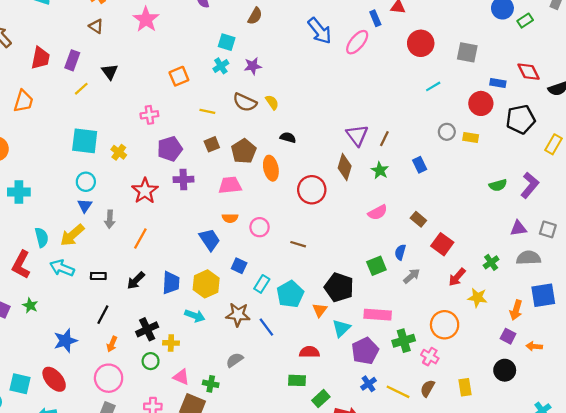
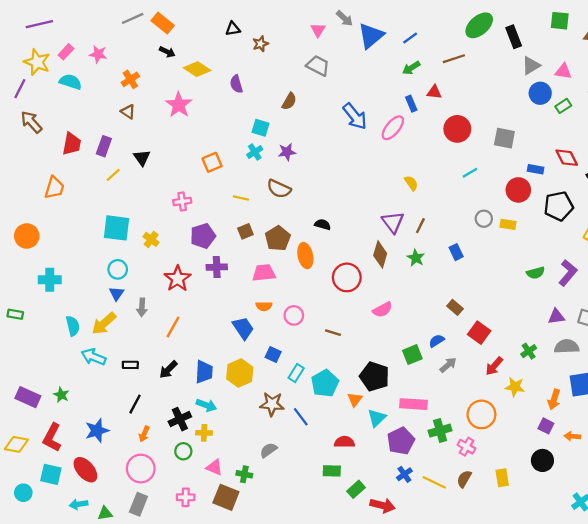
yellow semicircle: (272, 102) -> (411, 183), moved
pink semicircle: (378, 212) -> (382, 310), moved
blue semicircle: (400, 252) -> (437, 341), turned 42
red L-shape: (21, 265) -> (52, 437), moved
cyan arrow: (195, 316) -> (206, 405), moved

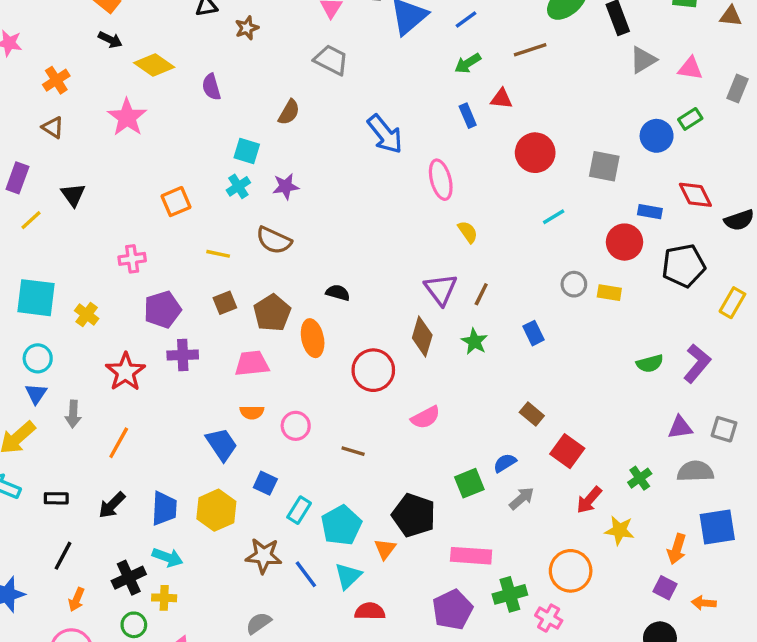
blue circle: (540, 93) -> (657, 136), moved
pink ellipse: (393, 128) -> (441, 180), moved, turned -55
cyan triangle: (377, 418) -> (348, 576), moved

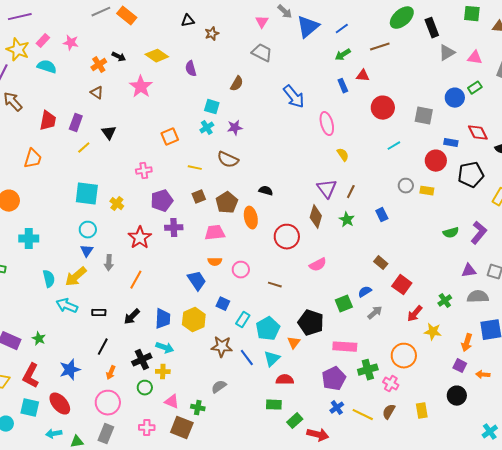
black arrow: (110, 40) -> (119, 57), moved

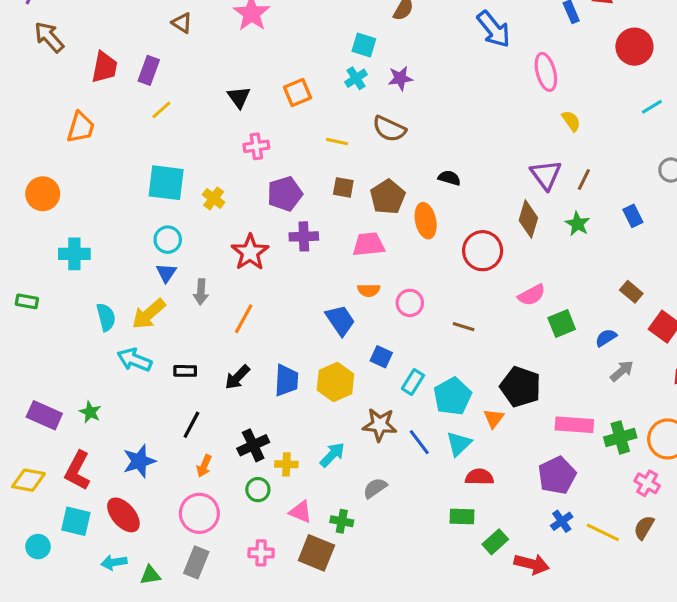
black triangle: (109, 133) -> (239, 97), moved
brown square: (199, 197) -> (343, 187), turned 32
green square: (344, 304) -> (562, 323), moved
cyan arrow: (165, 348) -> (332, 455), moved, turned -66
green cross: (368, 370) -> (620, 437), moved

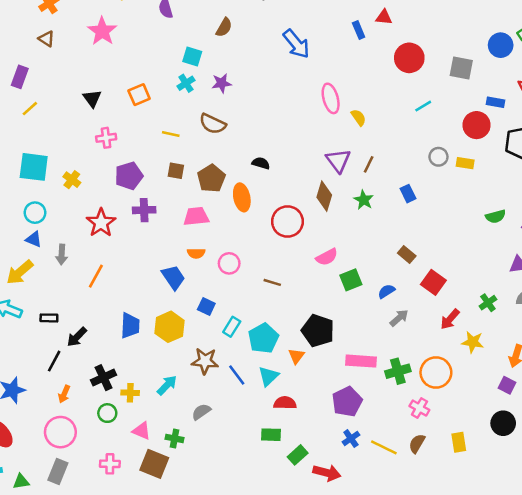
pink ellipse: (546, 72) -> (331, 98), moved
blue triangle: (166, 273) -> (34, 239), turned -42
black arrow: (237, 377) -> (77, 337), moved

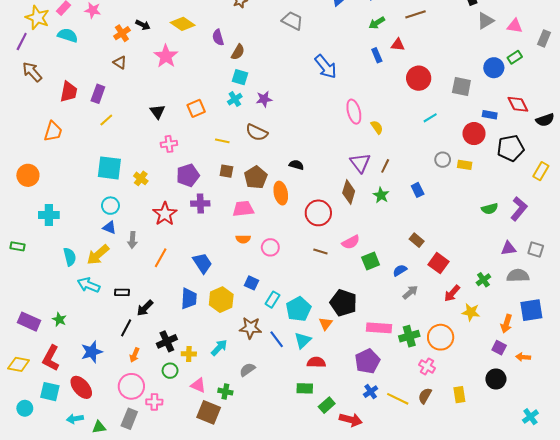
brown semicircle: (224, 27) -> (238, 52), moved
blue trapezoid: (173, 277) -> (202, 263), moved
brown line: (272, 282) -> (320, 252), moved
pink cross: (110, 464) -> (154, 402), moved

